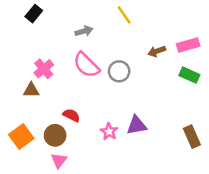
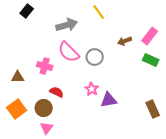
gray arrow: (84, 31) -> (67, 25), size x1.5
pink rectangle: (188, 45) -> (150, 36), turned -36
pink cross: (44, 69) -> (45, 66), moved, turned -35
brown triangle: (31, 90) -> (18, 77), moved
pink star: (109, 132) -> (92, 89), moved

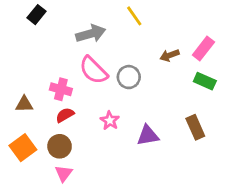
pink star: (92, 89) -> (110, 120), moved
red semicircle: (57, 92) -> (65, 115), moved, turned -56
brown rectangle: (153, 109) -> (195, 127), moved

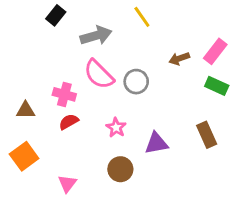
black rectangle: (36, 15) -> (56, 15), moved
brown circle: (60, 146) -> (120, 169), moved

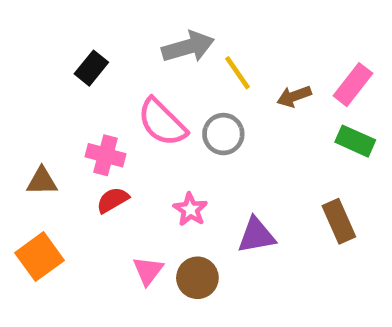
black rectangle: (56, 15) -> (91, 68), moved
yellow line: (142, 17) -> (237, 73), moved
gray arrow: (96, 36) -> (188, 47), moved
pink triangle: (67, 184) -> (148, 271), moved

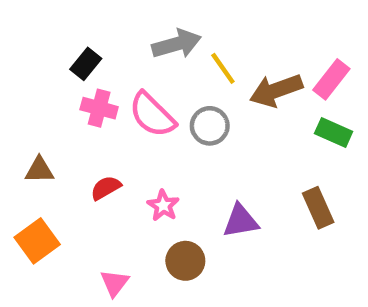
brown arrow: (294, 96) -> (276, 90), size x1.6
pink cross: (106, 155) -> (99, 108), moved
pink star: (190, 209) -> (163, 205), moved
pink triangle: (148, 271) -> (115, 283), moved

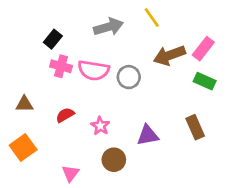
yellow line: (223, 68) -> (152, 17), moved
pink semicircle: (152, 115) -> (94, 70), turned -36

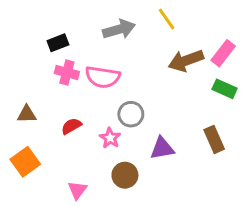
black rectangle: (53, 39) -> (58, 43), turned 30
gray circle: (129, 77) -> (131, 114), moved

